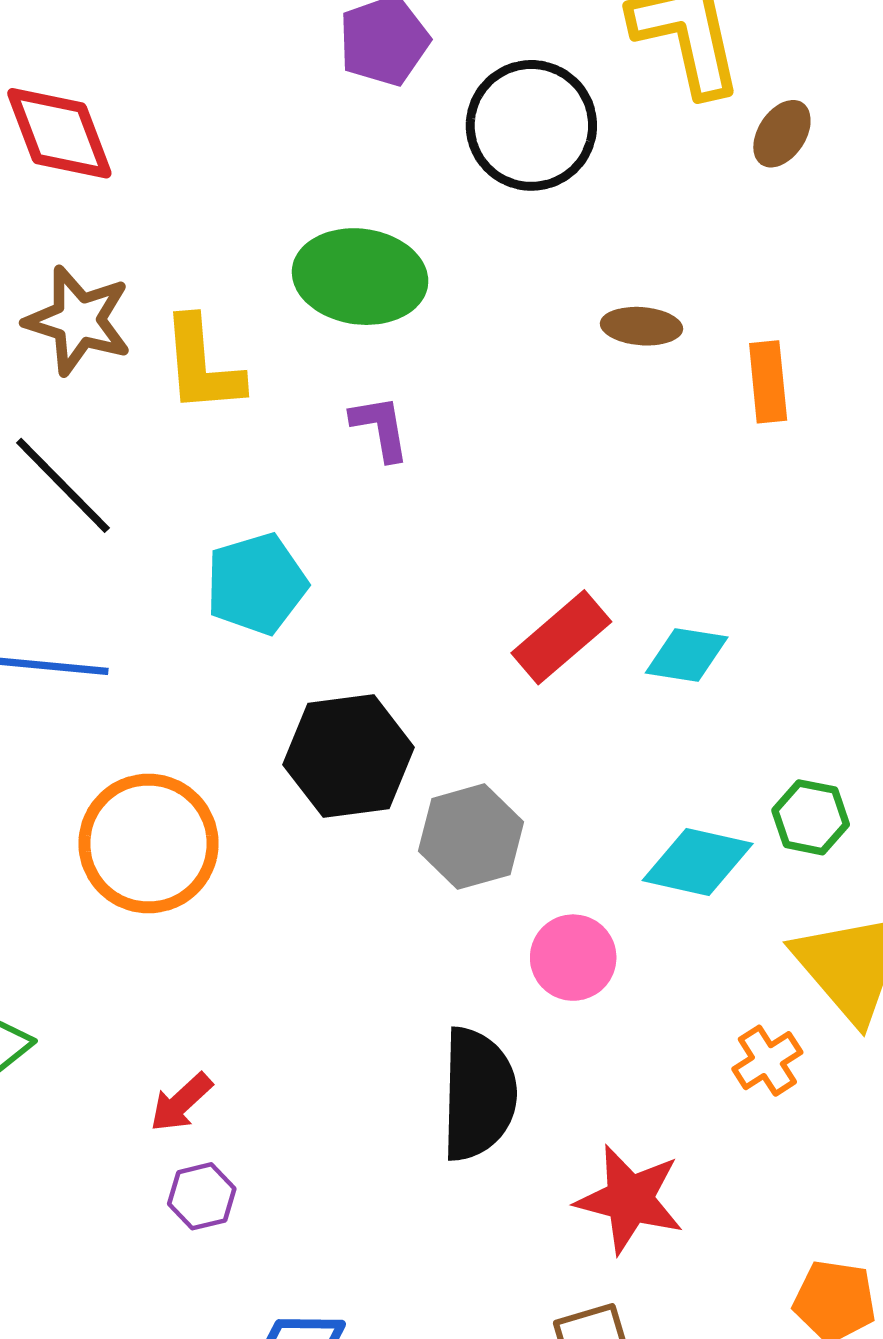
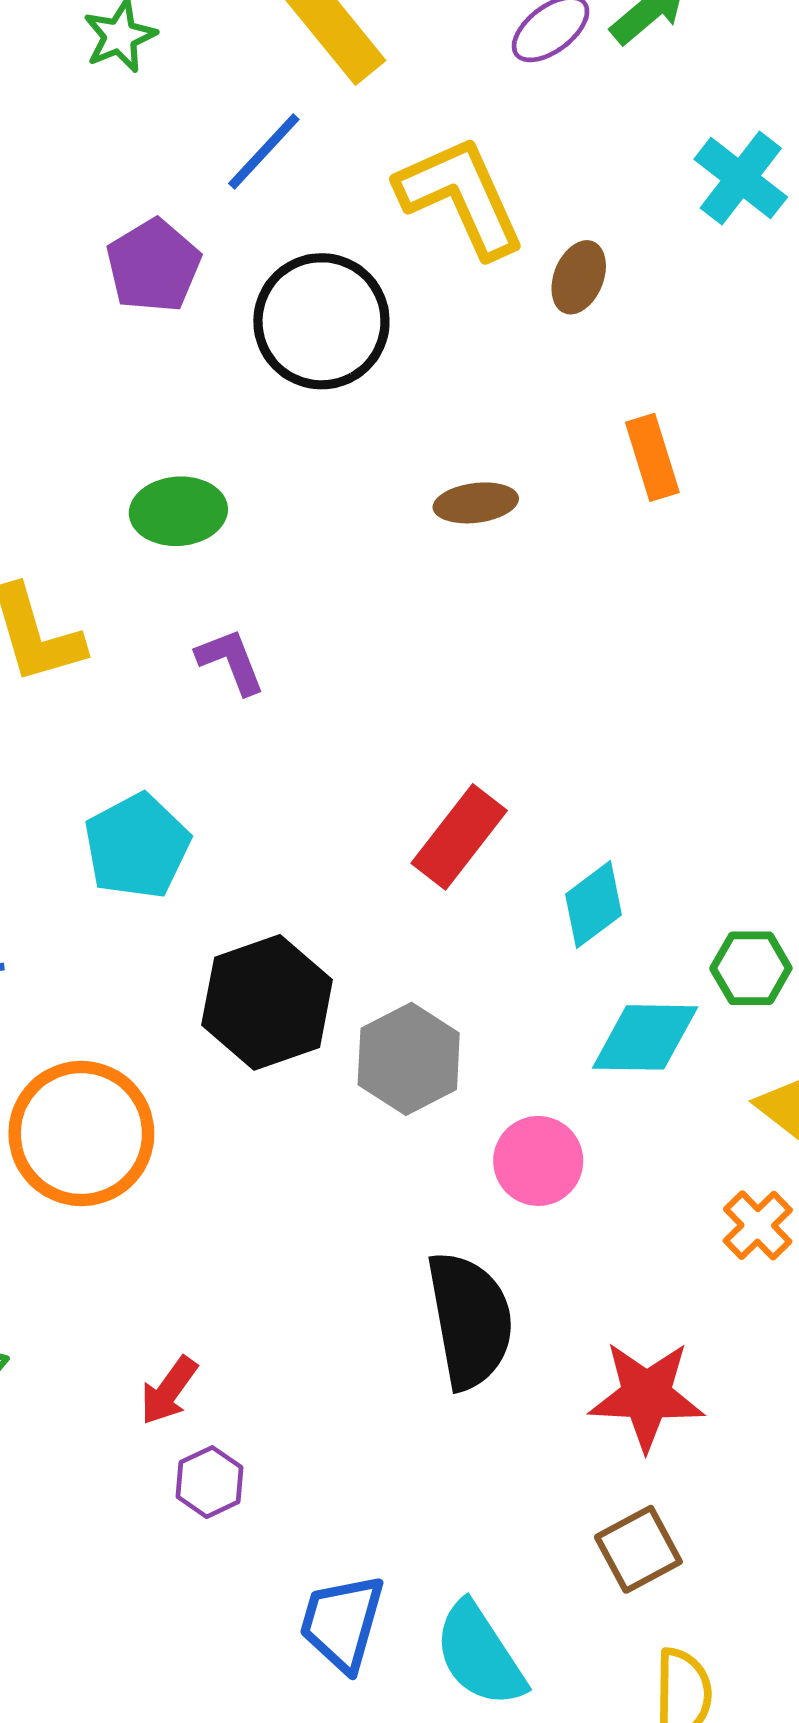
green ellipse: (360, 277) -> (178, 511), size x0.7
orange rectangle: (768, 382) -> (652, 457), moved
cyan diamond: (687, 655) -> (593, 905), moved, turned -34

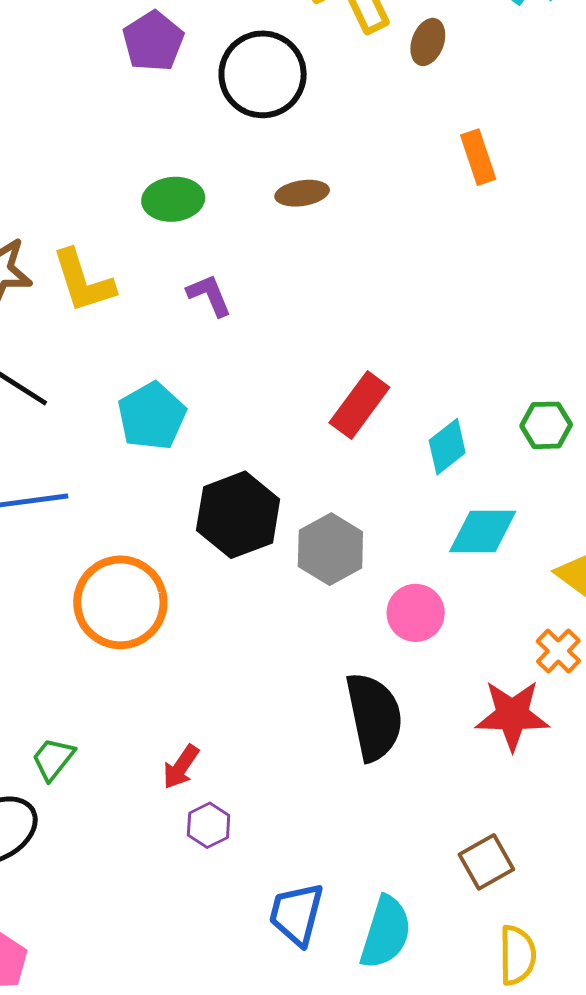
brown ellipse: (476, 503) -> (302, 193), moved
green hexagon: (751, 968) -> (546, 425), moved
red star: (646, 1396) -> (512, 715), moved
cyan semicircle: (480, 1655) -> (386, 932), turned -128

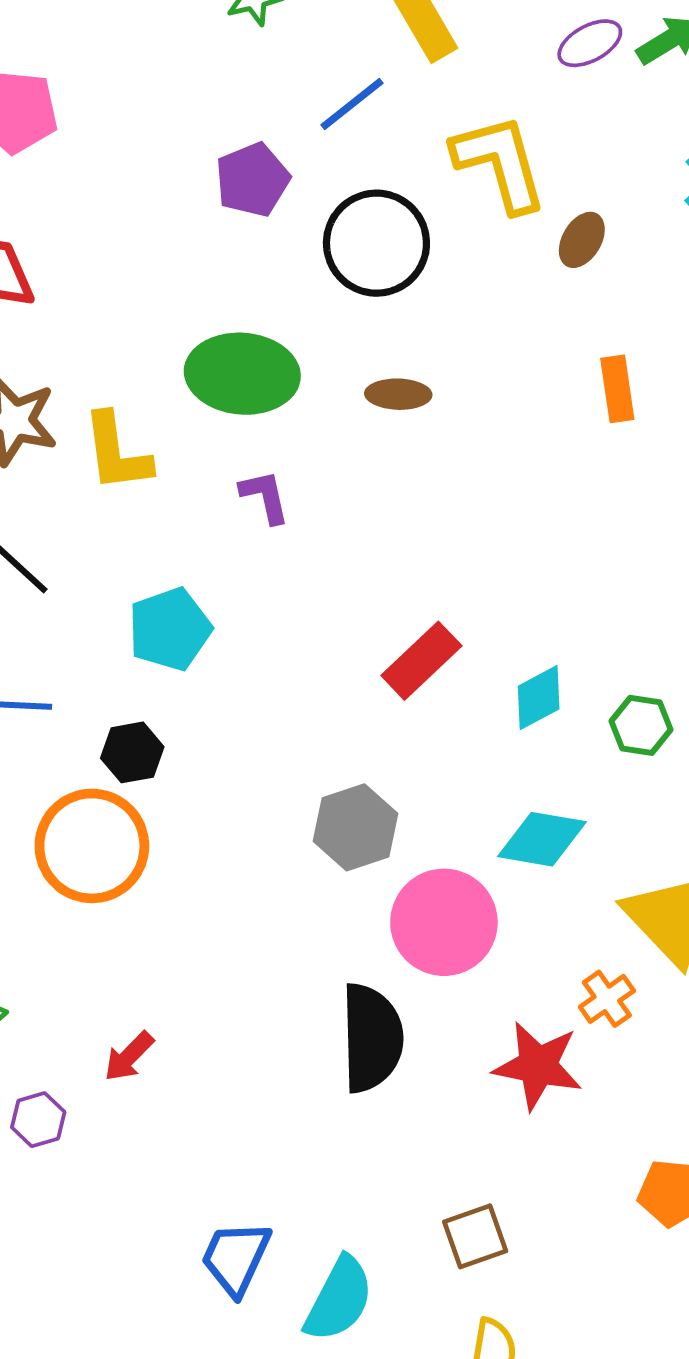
green ellipse: (173, 199) -> (242, 374), size x1.5
cyan diamond: (447, 447) -> (539, 698), moved
black hexagon: (238, 515) -> (132, 752), moved, size x0.6
pink circle: (416, 613) -> (444, 922), size x1.5
purple hexagon: (209, 825) -> (38, 1120), moved

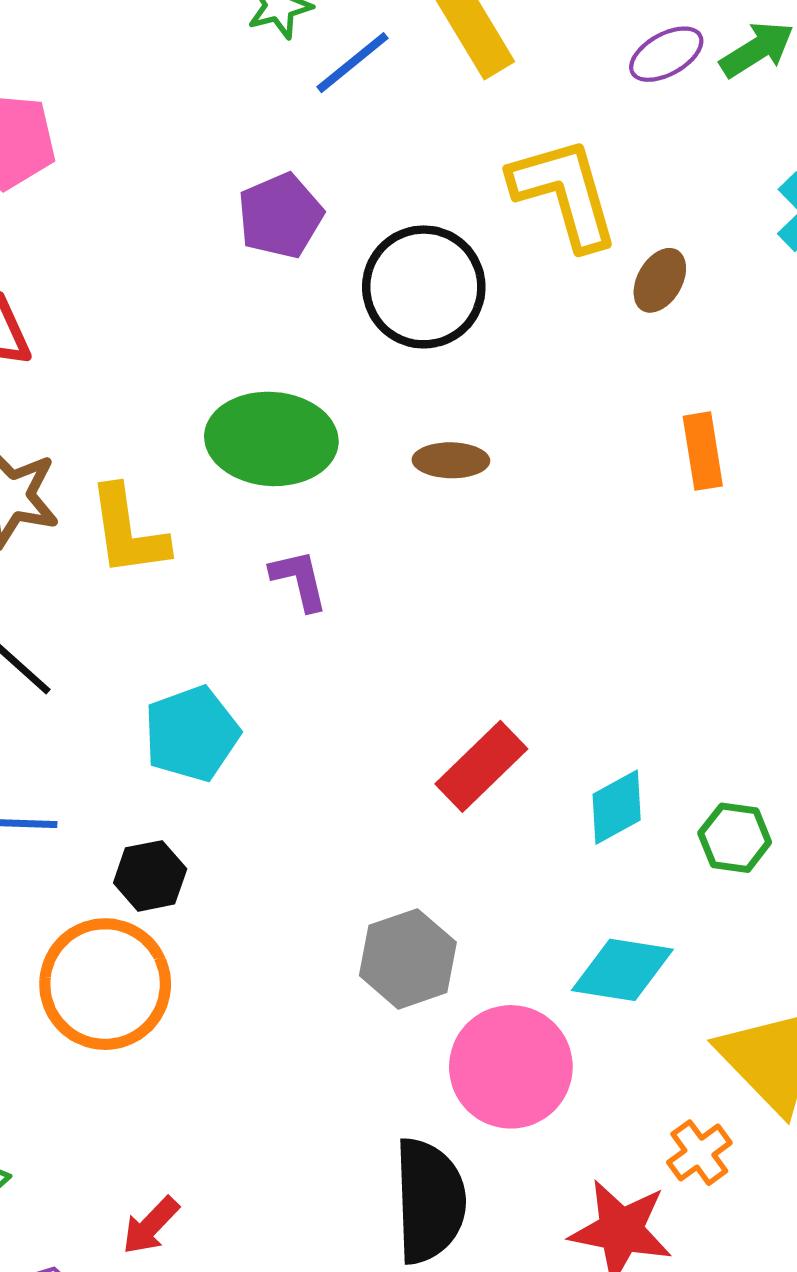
blue line: (352, 104) -> (353, 63), moved

